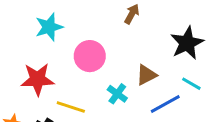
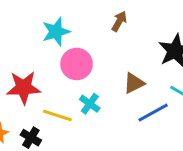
cyan star: (49, 27) -> (56, 32), moved
cyan cross: (117, 94) -> (90, 104), moved

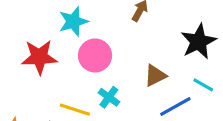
red star: (24, 88) -> (39, 57), moved

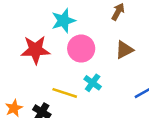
brown triangle: (155, 76) -> (124, 50), moved

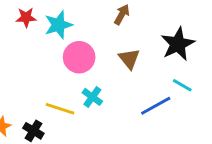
red star: (36, 50) -> (26, 17), moved, size x0.6
brown triangle: (124, 50) -> (129, 59), turned -42

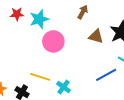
brown triangle: (129, 59) -> (96, 36), moved, turned -35
cyan cross: (92, 97) -> (63, 87), moved

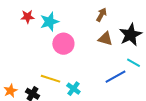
brown arrow: (83, 12) -> (101, 15), moved

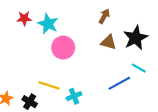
cyan star: (49, 22) -> (48, 24), turned -30
cyan cross: (73, 89) -> (74, 96), turned 32

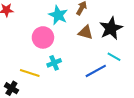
cyan star: (48, 24) -> (58, 15), moved
cyan cross: (74, 96) -> (54, 63), moved

